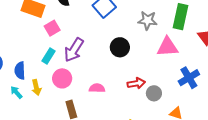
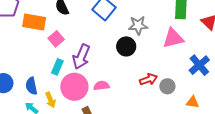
gray star: (148, 20) -> (138, 25), moved
pink circle: (62, 78) -> (74, 87), size x1.4
pink semicircle: (97, 88) -> (101, 86), moved

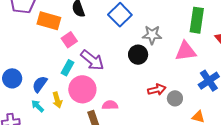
purple arrow: (81, 57) -> (92, 60), turned -80
blue semicircle: (31, 86) -> (40, 84), turned 42
pink semicircle: (101, 86) -> (110, 105), moved

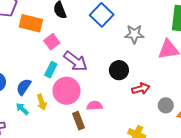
black circle: (138, 55) -> (119, 70), moved
gray circle: (175, 98) -> (166, 105), moved

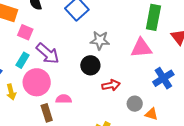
gray star: (134, 34) -> (100, 40), moved
pink square: (52, 42) -> (25, 32), turned -35

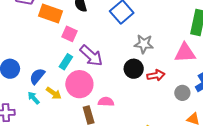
red arrow: (111, 85) -> (156, 75), moved
yellow arrow: (11, 92) -> (54, 93), turned -42
gray circle: (135, 104) -> (182, 93), moved

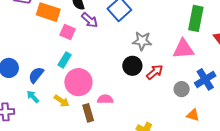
purple arrow: (91, 56) -> (90, 20), moved, size x0.7
red arrow: (156, 75) -> (155, 72), turned -30
yellow arrow: (54, 93) -> (62, 101), moved

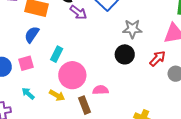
pink square: (68, 32) -> (26, 63), moved, turned -35
red arrow: (155, 72) -> (158, 59), moved
blue semicircle: (36, 75) -> (32, 35), moved

